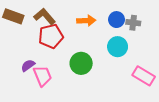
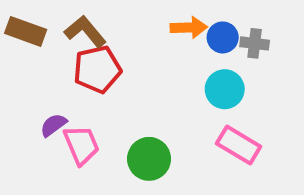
orange arrow: (86, 21) -> (189, 27), moved
green circle: (81, 63) -> (149, 159), moved
pink rectangle: (144, 76) -> (239, 145), moved

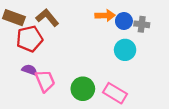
red pentagon: (97, 69) -> (30, 39), moved
purple semicircle: (53, 125) -> (30, 70), turned 56
pink rectangle: (239, 145) -> (115, 93), moved

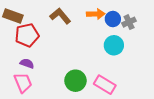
brown L-shape: (47, 18) -> (60, 16), moved
gray cross: (142, 24) -> (129, 22), turned -32
pink trapezoid: (45, 81) -> (23, 83), moved

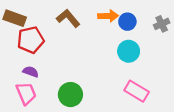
gray cross: (129, 22) -> (162, 24), moved
green circle: (75, 81) -> (70, 95), moved
pink rectangle: (105, 85) -> (137, 91), moved

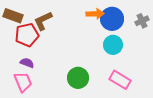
brown L-shape: (68, 18) -> (43, 21), moved, turned -75
blue circle: (127, 22) -> (112, 19), size x1.5
green circle: (70, 95) -> (78, 78), moved

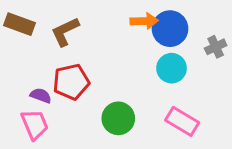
gray cross: (142, 21) -> (216, 47), moved
red pentagon: (27, 35) -> (71, 82), moved

